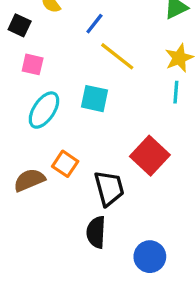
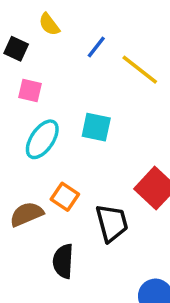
yellow line: (117, 56) -> (140, 70), moved
black semicircle: (96, 232) -> (63, 261), moved

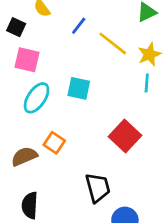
pink square: (30, 91) -> (27, 60), size x1.4
black trapezoid: (112, 223) -> (98, 188), moved
black semicircle: (63, 261) -> (30, 205), moved

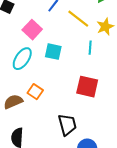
pink square: (27, 60) -> (32, 30), moved, turned 30
cyan line: (147, 83) -> (90, 48), moved
red square: (125, 136) -> (87, 87), turned -30

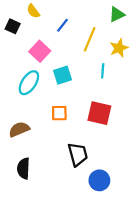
yellow line: (78, 19) -> (90, 39), turned 75
cyan square: (53, 52) -> (63, 75), turned -30
orange square: (35, 92) -> (59, 113), moved, turned -35

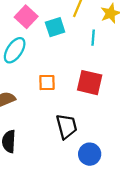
cyan square: (63, 75) -> (55, 27), moved

